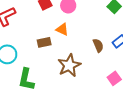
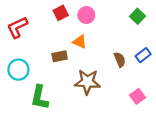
brown star: (69, 65) -> (87, 82), turned 30

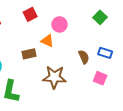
pink circle: (86, 15) -> (59, 24), moved
blue rectangle: (143, 55) -> (105, 53), turned 56
pink square: (138, 96) -> (100, 78), moved, turned -32

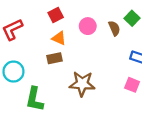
orange triangle: (47, 41) -> (59, 38), moved
brown semicircle: (84, 57) -> (114, 28), moved

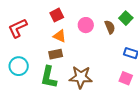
green L-shape: (35, 99) -> (49, 77), moved

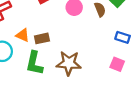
orange triangle: (60, 36) -> (23, 35), moved

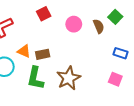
brown star: (69, 63) -> (69, 78), turned -30

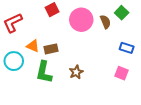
pink circle: (74, 24) -> (81, 20), size x1.5
brown star: (69, 78) -> (76, 72), size x0.6

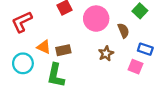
brown semicircle: (105, 22) -> (123, 31), moved
brown star: (76, 72) -> (106, 53), moved
pink square: (122, 73) -> (135, 67), moved

